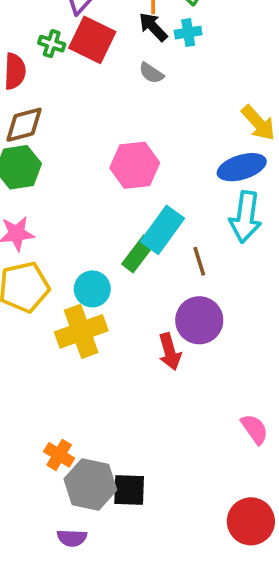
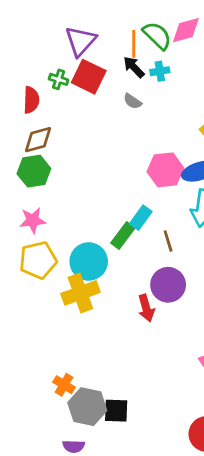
pink hexagon: (135, 165) -> (165, 170), moved
cyan rectangle: (162, 230) -> (141, 218), size x0.7
cyan circle: (92, 289) -> (89, 261), size x1.4

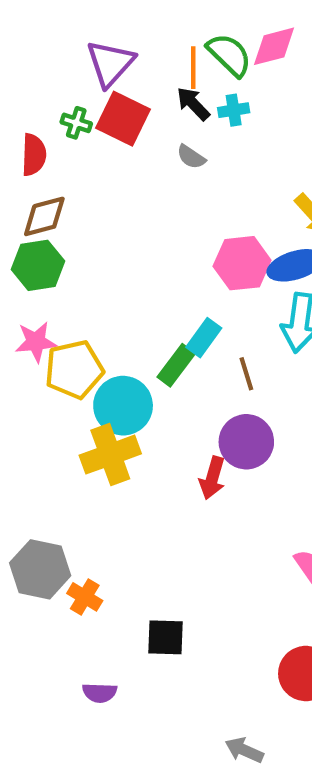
yellow pentagon: (38, 260) -> (74, 369), moved
red arrow: (146, 308) -> (212, 478), turned 32
gray hexagon: (87, 407) -> (40, 569), moved

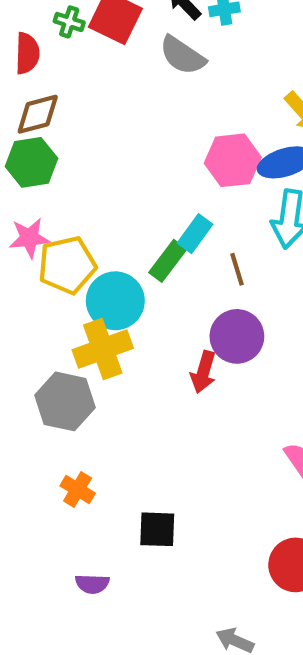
gray semicircle: (191, 157) -> (182, 55), size x1.6
gray hexagon: (40, 569) -> (65, 401), moved

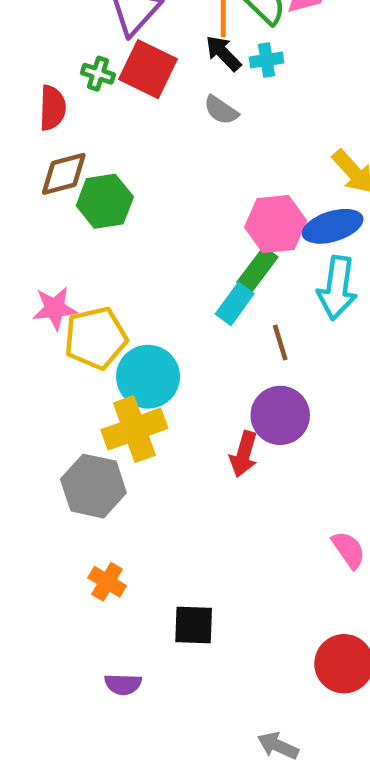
gray semicircle: (182, 55) -> (221, 110), size x0.7
green hexagon: (31, 162) -> (105, 201), moved
green rectangle: (168, 261) -> (257, 270), moved

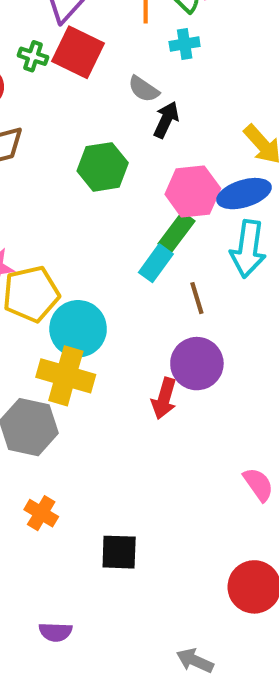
black arrow: (223, 53) -> (166, 120), moved, turned 69
green hexagon: (105, 201) -> (103, 167), moved
yellow cross: (134, 429) -> (66, 376), turned 36
purple semicircle: (123, 684) -> (56, 632), moved

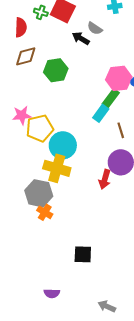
black arrow: (166, 120) -> (81, 38), moved, turned -84
green hexagon: (103, 167) -> (56, 70), moved
orange cross: (41, 513) -> (45, 212), moved
gray arrow: (195, 661) -> (107, 306), moved

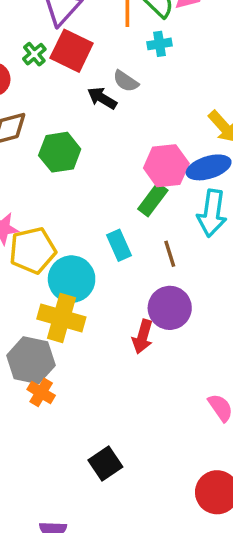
green cross: (41, 12) -> (34, 54), turned 32
cyan rectangle: (101, 113) -> (119, 245), moved, turned -60
black square: (83, 254) -> (105, 464), turned -36

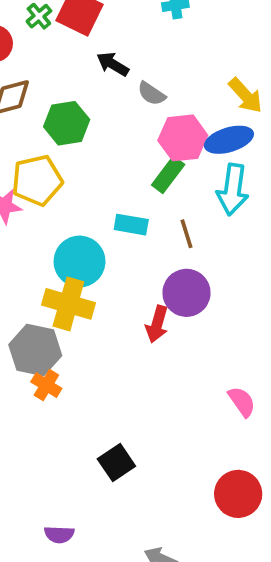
gray semicircle: (126, 81) -> (151, 94), moved
cyan rectangle: (119, 245) -> (131, 225), turned -56
yellow pentagon: (33, 250) -> (37, 180), moved

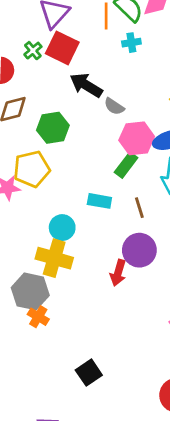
black arrow: (113, 64) -> (86, 85), size x1.4
cyan circle: (80, 261) -> (62, 228), size x0.7

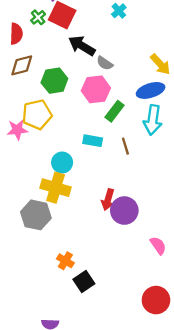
cyan cross: (131, 43) -> (119, 11), turned -32
pink hexagon: (137, 138) -> (96, 89), moved
purple circle: (139, 250) -> (124, 211), moved
orange cross: (38, 317) -> (65, 261), moved

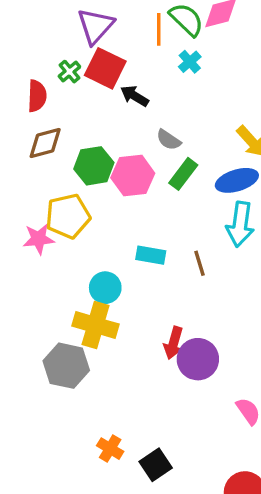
black arrow: (82, 46) -> (134, 96), moved, size x0.7
pink hexagon: (96, 89) -> (133, 176), moved
green rectangle: (114, 111) -> (183, 174), moved
orange cross: (65, 261) -> (110, 449), moved
black square: (84, 282) -> (156, 465), moved

